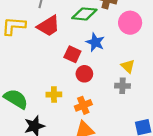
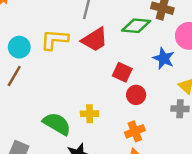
blue star: (95, 42) -> (164, 58), moved
yellow cross: (54, 94) -> (90, 114), moved

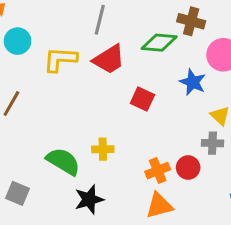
cyan circle: (19, 47) -> (18, 41), moved
red circle: (136, 95) -> (188, 167), moved

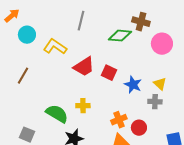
yellow L-shape: (60, 59) -> (55, 47), turned 30
red trapezoid: (109, 59) -> (84, 67), moved
blue star: (193, 82) -> (133, 85), moved
red circle: (188, 167) -> (139, 128), moved

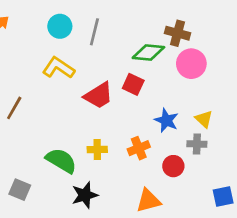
cyan circle: (27, 35) -> (60, 26), moved
pink circle: (162, 44) -> (191, 64), moved
red square: (109, 73) -> (133, 84), moved
orange cross: (119, 120) -> (139, 148), moved
red circle: (139, 128) -> (173, 166), moved

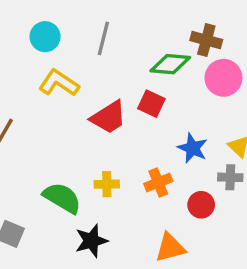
cyan circle: (60, 26) -> (45, 37), moved

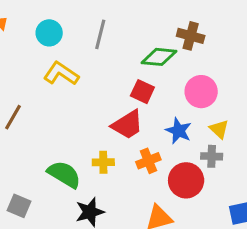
pink circle: (223, 78) -> (201, 92), moved
red trapezoid: (109, 117) -> (127, 125), moved
red circle: (201, 205) -> (186, 180), size x1.5

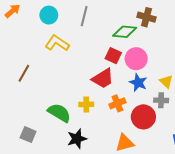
pink circle: (201, 92) -> (136, 59), moved

